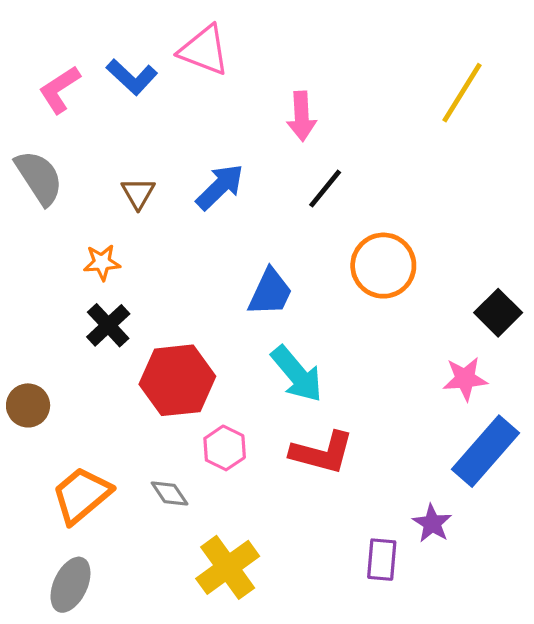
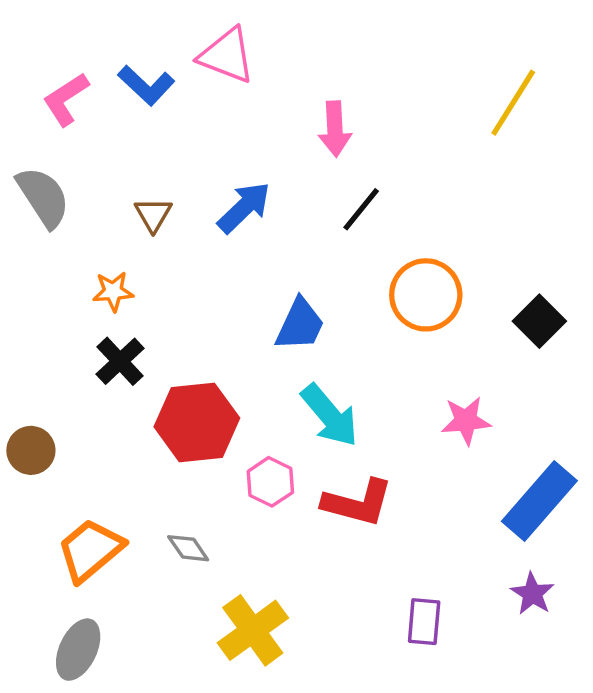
black square: (498, 313) -> (539, 321), moved
pink star: (465, 379) -> (466, 421), moved
pink hexagon: (225, 448) -> (270, 482), moved
purple star: (432, 523) -> (532, 594), moved

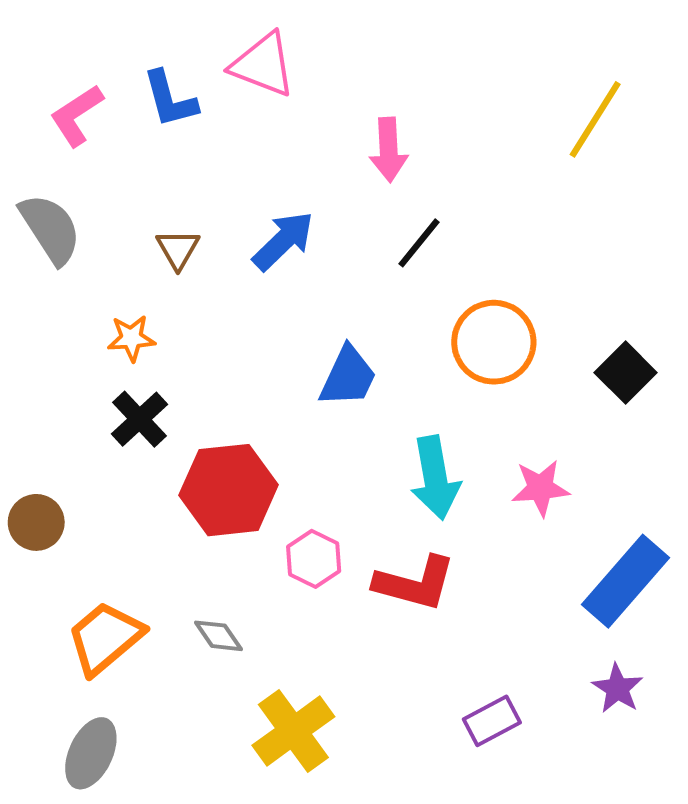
blue L-shape: (146, 85) -> (170, 99), turned 32
cyan arrow: (330, 415) -> (435, 478), moved, turned 30
purple rectangle: (424, 622) -> (492, 721), turned 57

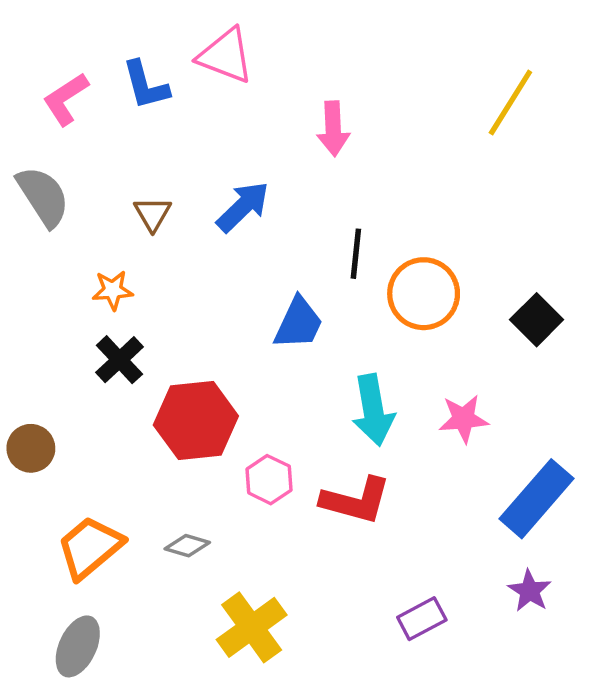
black line: (419, 243) -> (356, 254), moved, turned -33
gray diamond: (218, 636) -> (187, 546), turned -39

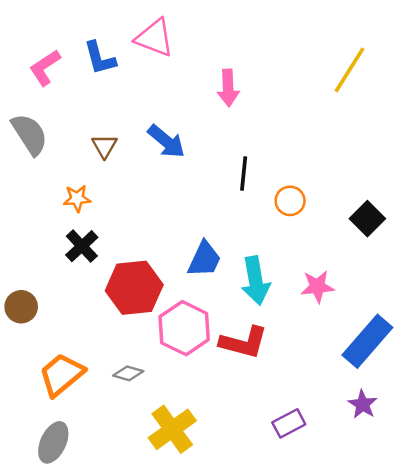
blue arrow: (243, 207) -> (166, 141), turned 84
orange circle: (424, 294) -> (290, 201), size x0.6
blue trapezoid: (298, 323) -> (204, 259), moved
pink hexagon: (269, 480) -> (184, 328), size x1.6

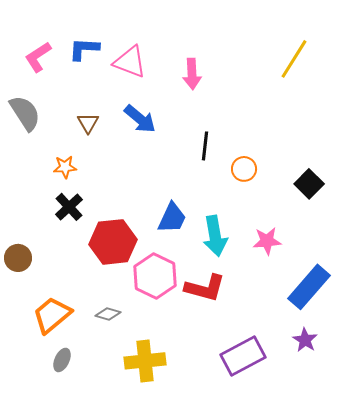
pink triangle: (154, 38) -> (130, 62), moved
blue L-shape: (100, 58) -> (84, 49), turned 108
purple rectangle: (289, 423) -> (243, 356), size x1.6
yellow cross: (172, 429) -> (145, 361), turned 30
gray ellipse: (53, 442) -> (62, 360), moved, size x0.7

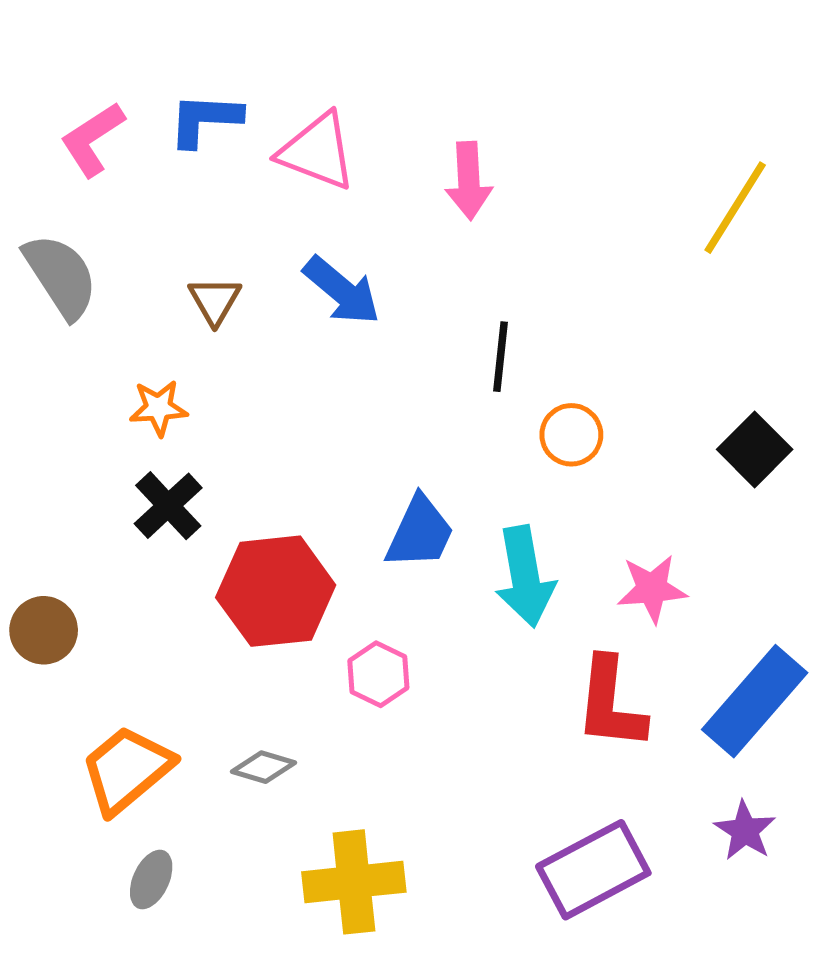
yellow line: (294, 59) -> (735, 208), moved
orange circle: (244, 169) -> (571, 435), moved
pink hexagon: (155, 276) -> (378, 674), size x0.6
red L-shape: (205, 288) -> (610, 704), moved, turned 81

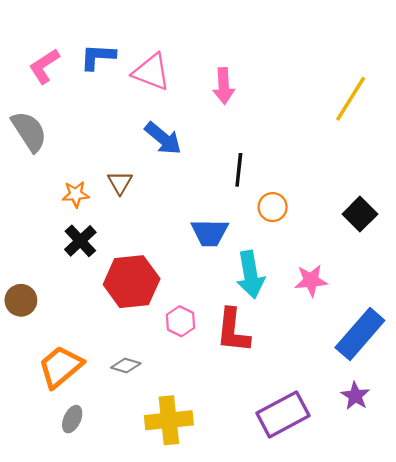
brown triangle: (215, 300) -> (120, 183), moved
blue trapezoid: (420, 533) -> (210, 233), moved, turned 66
red L-shape: (610, 704) -> (233, 331), moved

